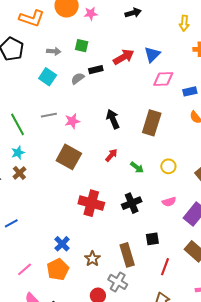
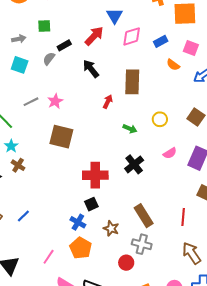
red arrow: (124, 57) -> (94, 36), moved
black arrow: (113, 119) -> (91, 69), moved
red arrow: (111, 155) -> (108, 102), moved
black square: (152, 239) -> (91, 204), moved

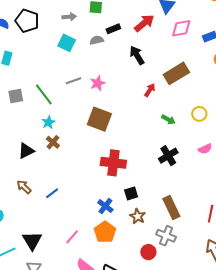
gray semicircle: (49, 59) -> (97, 40), turned 32
brown rectangle: (132, 82) -> (176, 73), turned 50
red cross: (95, 175) -> (113, 163), moved
black square: (91, 204) -> (131, 193), moved

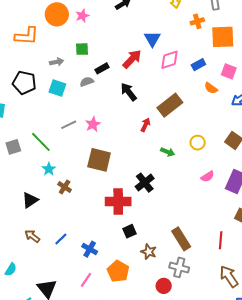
black pentagon: (27, 21) -> (24, 83), moved
brown cross: (53, 142) -> (65, 187), moved
black cross: (168, 156) -> (145, 183), moved
black square: (131, 193) -> (130, 231), moved
blue cross: (105, 206) -> (90, 249), moved

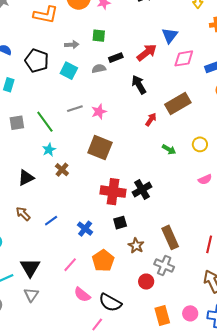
black cross: (145, 183) -> (142, 190), moved
blue cross: (90, 249) -> (85, 229), moved

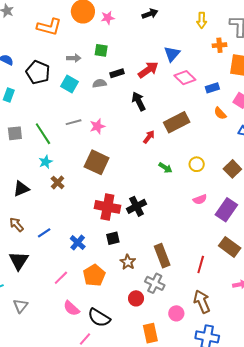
pink diamond: (184, 58) -> (185, 78), turned 50
black triangle: (30, 268) -> (19, 261), moved
pink circle: (190, 313) -> (176, 313), moved

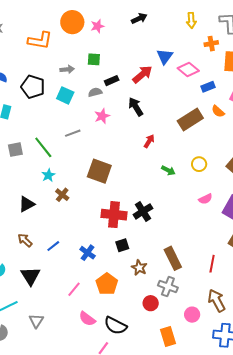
pink diamond: (185, 78) -> (188, 70), moved
brown rectangle: (177, 122) -> (190, 119), moved
pink star: (97, 126) -> (102, 116), moved

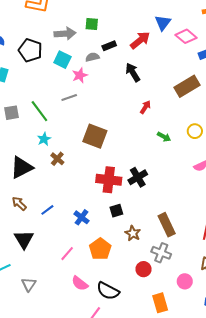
gray arrow: (67, 69) -> (65, 34), size x1.5
pink star: (102, 116) -> (80, 75), moved
black triangle: (27, 204) -> (22, 167), size x1.4

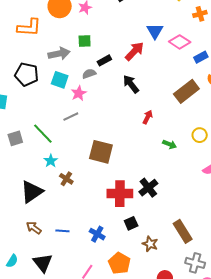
blue line: (47, 210) -> (62, 231), turned 48
gray cross: (161, 253) -> (195, 263), moved

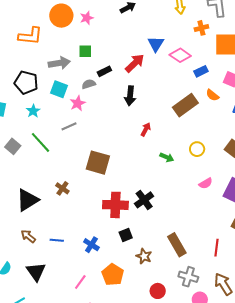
black arrow: (131, 84) -> (130, 96), turned -138
gray square: (15, 138) -> (13, 146), turned -35
cyan star: (51, 161) -> (33, 111), moved

